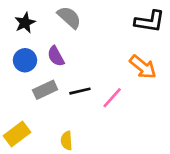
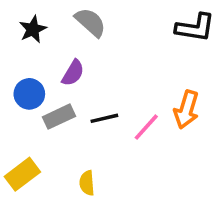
purple semicircle: (56, 56) -> (73, 73), turned -120
blue circle: (25, 60) -> (29, 94), moved
orange arrow: (143, 67) -> (186, 110), moved, turned 68

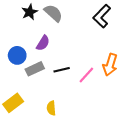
black L-shape: (195, 28) -> (102, 16), moved, turned 125
black star: (33, 29) -> (30, 12), moved

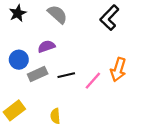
black star: (30, 12) -> (18, 13), moved
purple semicircle: (43, 43) -> (46, 46), turned -140

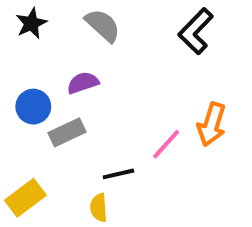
black line: (66, 75) -> (118, 174), moved

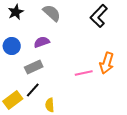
blue circle: (33, 107) -> (12, 46), moved
pink line: (166, 144) -> (84, 73), turned 36
black line: (118, 174) -> (33, 90), moved, turned -35

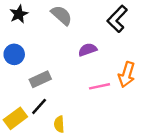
purple semicircle: (42, 42) -> (88, 50), moved

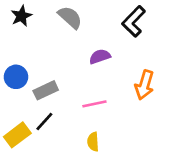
blue circle: (14, 54) -> (16, 77), moved
pink line: (99, 86) -> (94, 104), moved
yellow semicircle: (59, 124) -> (93, 142), moved

